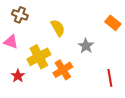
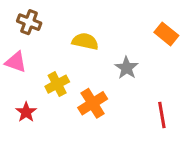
yellow semicircle: (58, 28) -> (85, 41), turned -48
yellow cross: (39, 57) -> (57, 84), size x0.7

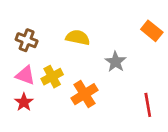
brown cross: (29, 22) -> (27, 40), moved
pink triangle: (16, 62) -> (25, 75), moved

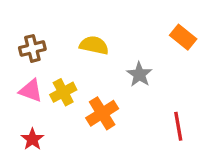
brown cross: (27, 40) -> (32, 48), turned -35
red star: (24, 102) -> (32, 139), moved

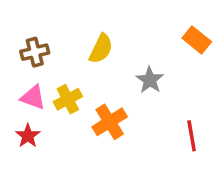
yellow semicircle: (94, 45) -> (101, 49), turned 104
red star: (32, 139) -> (28, 136), moved

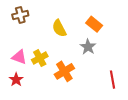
orange rectangle: (197, 40) -> (94, 24), moved
yellow semicircle: (101, 49) -> (59, 28), turned 126
brown cross: (35, 52) -> (20, 15), moved

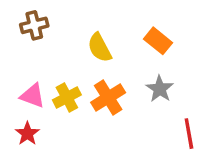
gray star: (88, 47) -> (160, 89), moved
orange cross: (64, 71) -> (108, 97), moved

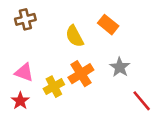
orange rectangle: (158, 41) -> (108, 25), moved
yellow cross: (67, 97) -> (54, 87), moved
red line: (189, 134) -> (142, 101), turned -30

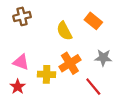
gray star: (120, 67) -> (103, 58), turned -30
yellow cross: (54, 87) -> (47, 74), turned 30
red line: (142, 101) -> (93, 87), moved

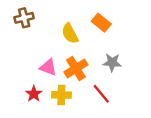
pink triangle: (21, 62) -> (48, 67), moved
yellow cross: (47, 74) -> (61, 95), moved
red star: (18, 87) -> (34, 94), moved

